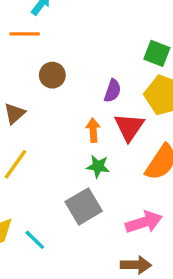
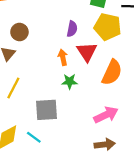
brown circle: (52, 75) -> (19, 32), moved
gray square: (84, 206) -> (47, 110), moved, turned 35

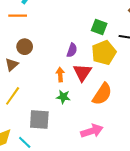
yellow pentagon: (108, 27) -> (104, 53), turned 30

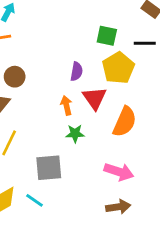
pink arrow: (92, 131) -> (119, 172), turned 45

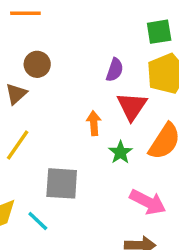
green square: (107, 36) -> (159, 32), turned -30
orange arrow: (66, 105) -> (94, 123), moved
green star: (75, 134) -> (120, 152), moved, turned 30

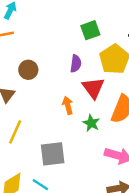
green square: (159, 32) -> (90, 30), moved
brown circle: (37, 64) -> (28, 70), moved

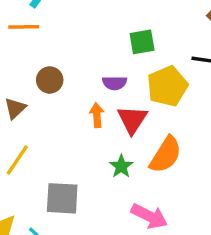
purple semicircle: (76, 64) -> (115, 83), turned 72
orange arrow: (68, 105) -> (97, 115), moved

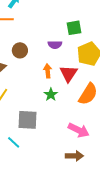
purple semicircle: (115, 83) -> (55, 45), moved
green star: (121, 166) -> (51, 95), moved

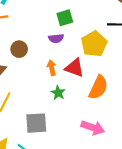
green square: (74, 28) -> (65, 18), moved
red triangle: (68, 74) -> (74, 68), turned -36

